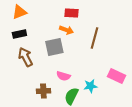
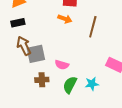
gray square: (54, 47) -> (36, 54), moved
cyan star: (90, 86) -> (92, 84), moved

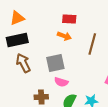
black rectangle: (18, 23) -> (17, 40), size x1.5
gray square: (36, 54) -> (55, 63), moved

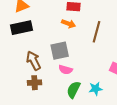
brown arrow: (23, 63) -> (34, 61), moved
brown cross: (41, 97) -> (35, 83), moved

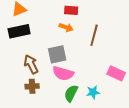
pink semicircle: (66, 70) -> (63, 73), size x1.5

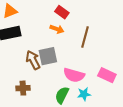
red rectangle: (71, 10) -> (62, 12), turned 32
brown arrow: (31, 64) -> (33, 60), moved
pink semicircle: (63, 73) -> (74, 75), moved

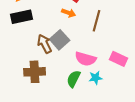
gray square: (48, 56) -> (60, 40), turned -30
brown cross: (23, 88) -> (35, 72), size x1.5

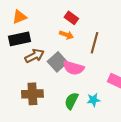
brown arrow: (45, 44) -> (34, 56), moved, turned 90
pink semicircle: (86, 59) -> (73, 68), moved

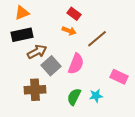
brown line: (94, 43) -> (97, 39), turned 35
gray square: (57, 62) -> (51, 66), moved
pink semicircle: (73, 68) -> (76, 64), turned -85

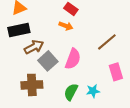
brown line: (97, 39) -> (107, 42), moved
pink rectangle: (119, 77) -> (116, 72), turned 48

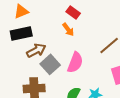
orange arrow: (66, 26) -> (68, 29), turned 32

